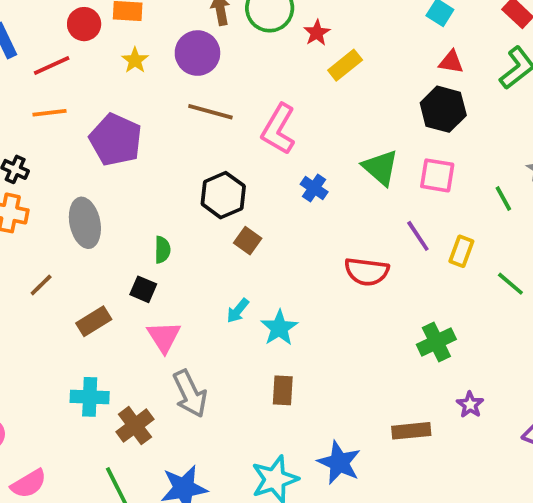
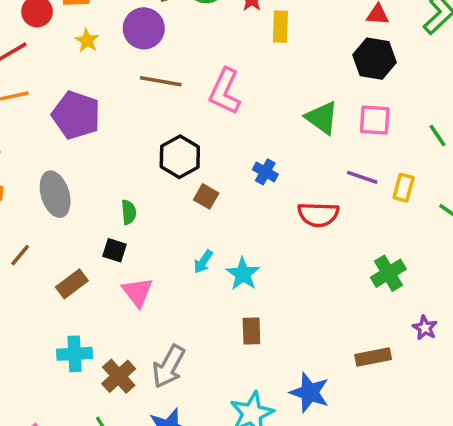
yellow rectangle: (345, 65) -> (280, 27), turned -44
blue cross: (314, 188) -> (265, 172), moved
purple line: (418, 236) -> (362, 177), turned -32
gray arrow: (190, 394) -> (169, 366), moved, turned 60

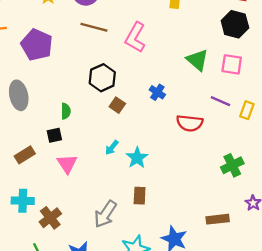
black square: (114, 250) -> (54, 135), turned -35
gray arrow: (169, 366) -> (105, 214), moved

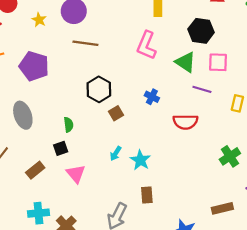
black hexagon: (235, 24) -> (201, 31), moved
pink L-shape: (135, 37) -> (146, 45), moved
purple line: (220, 101) -> (202, 89), moved
brown square: (117, 105) -> (116, 113), turned 32

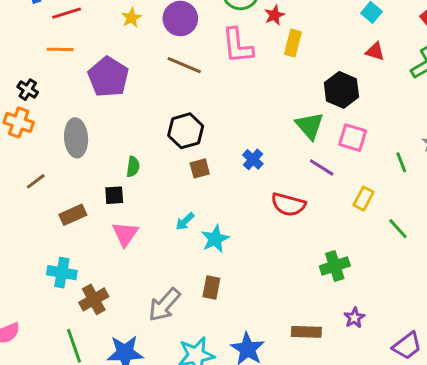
pink L-shape: (146, 45) -> (237, 46), moved, turned -44

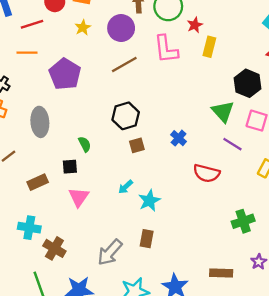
brown line: (184, 65) -> (124, 65), turned -52
green semicircle: (133, 167) -> (85, 144), turned -35
brown cross: (94, 299) -> (54, 248), turned -30

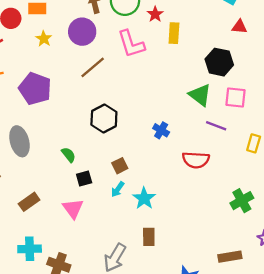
brown square: (137, 145) -> (120, 166), moved
black square: (70, 167) -> (84, 178), moved

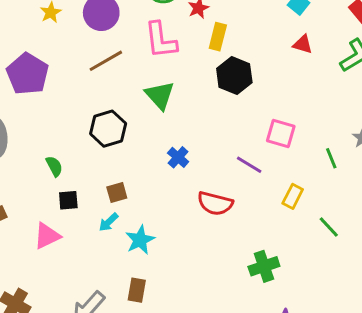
black hexagon: (219, 62) -> (234, 76), moved
green triangle: (200, 95) -> (160, 95), moved
pink triangle: (73, 209) -> (47, 236), turned 30

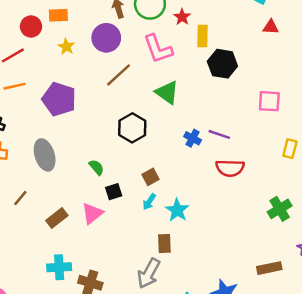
purple line: (249, 165) -> (219, 134), moved
pink triangle: (47, 236) -> (92, 213), moved
brown rectangle: (137, 290) -> (164, 244), moved

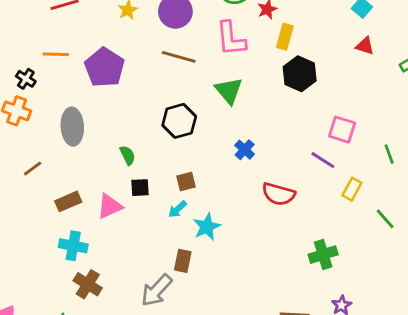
brown line: (118, 75) -> (179, 57), turned 44
orange line: (15, 86) -> (56, 54), moved
purple line: (219, 134) -> (323, 160), moved
cyan cross: (59, 267) -> (73, 246), moved

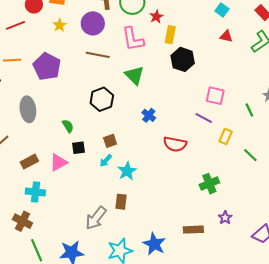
brown rectangle: (183, 261) -> (121, 202), moved
brown cross: (88, 284) -> (23, 221), moved

